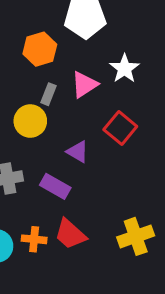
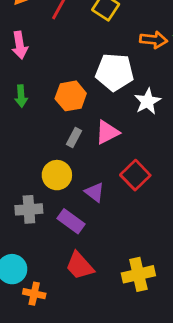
white star: (124, 69) -> (147, 101), moved
yellow circle: (30, 121) -> (57, 175), moved
orange cross: (34, 239) -> (34, 294), moved

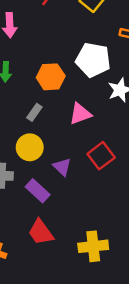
gray rectangle: (74, 137) -> (34, 112), moved

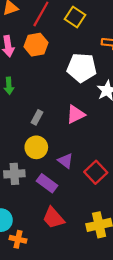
orange hexagon: (51, 77) -> (36, 45), moved
red square: (101, 156) -> (96, 172), moved

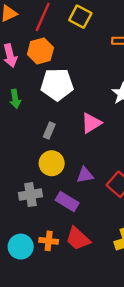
white pentagon: (82, 68) -> (57, 84), moved
purple triangle: (65, 161) -> (85, 175), turned -42
orange cross: (18, 239) -> (49, 241), moved

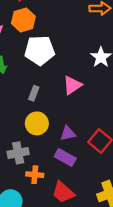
purple rectangle: (67, 201) -> (65, 157), moved
orange cross: (49, 241) -> (35, 175), moved

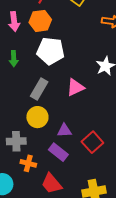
gray rectangle: (34, 93) -> (39, 89), size x1.5

